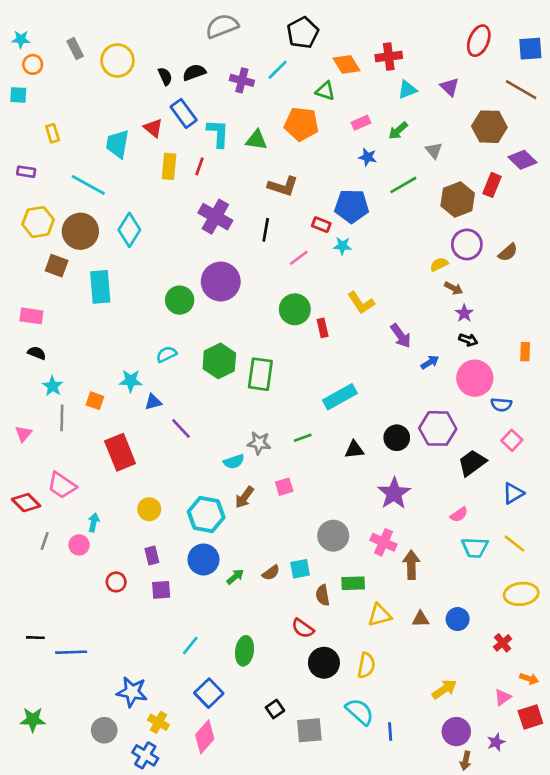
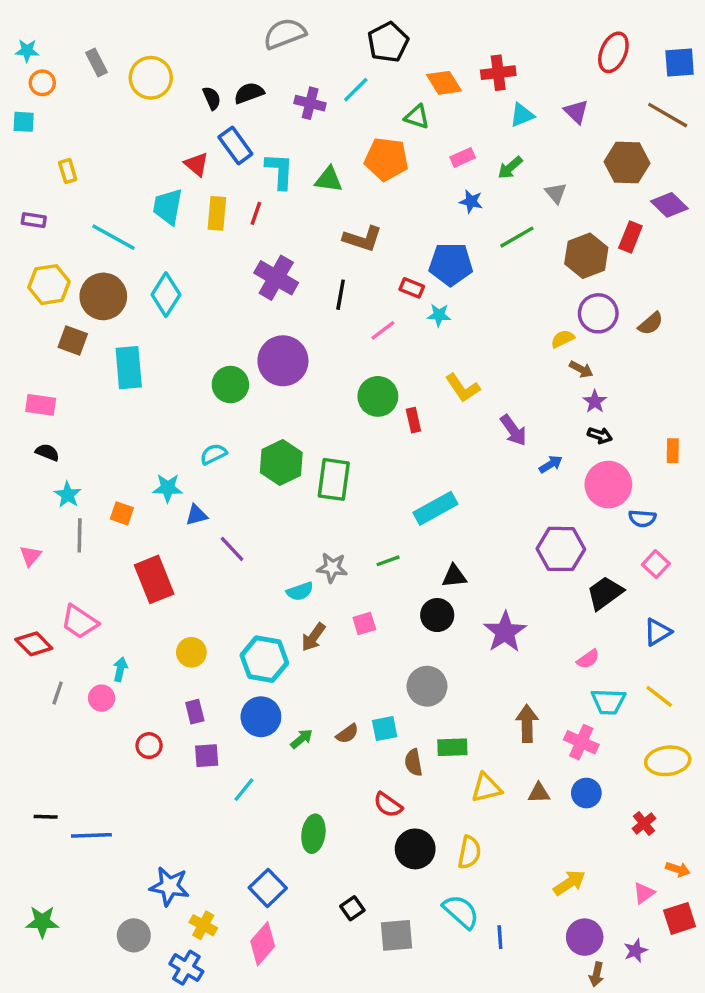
cyan trapezoid: (117, 144) -> (168, 207), moved
black circle: (397, 438) -> (437, 615), moved
pink cross: (383, 542) -> (581, 742), moved
cyan line: (190, 646) -> (244, 790), moved

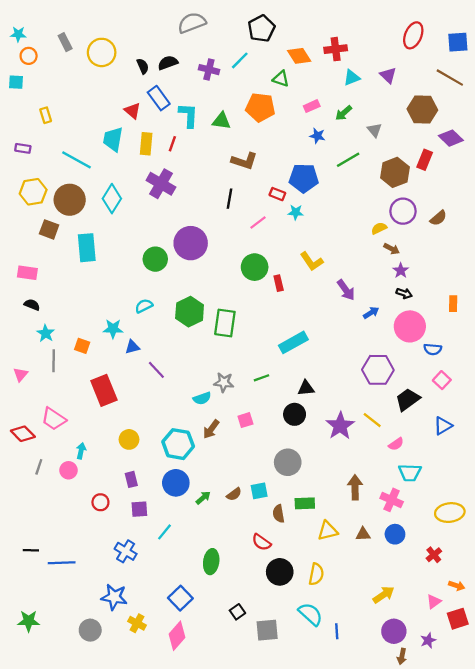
purple cross: (276, 278) -> (161, 184), moved
yellow line: (659, 696) -> (372, 420), moved
blue cross: (186, 968) -> (126, 551), moved

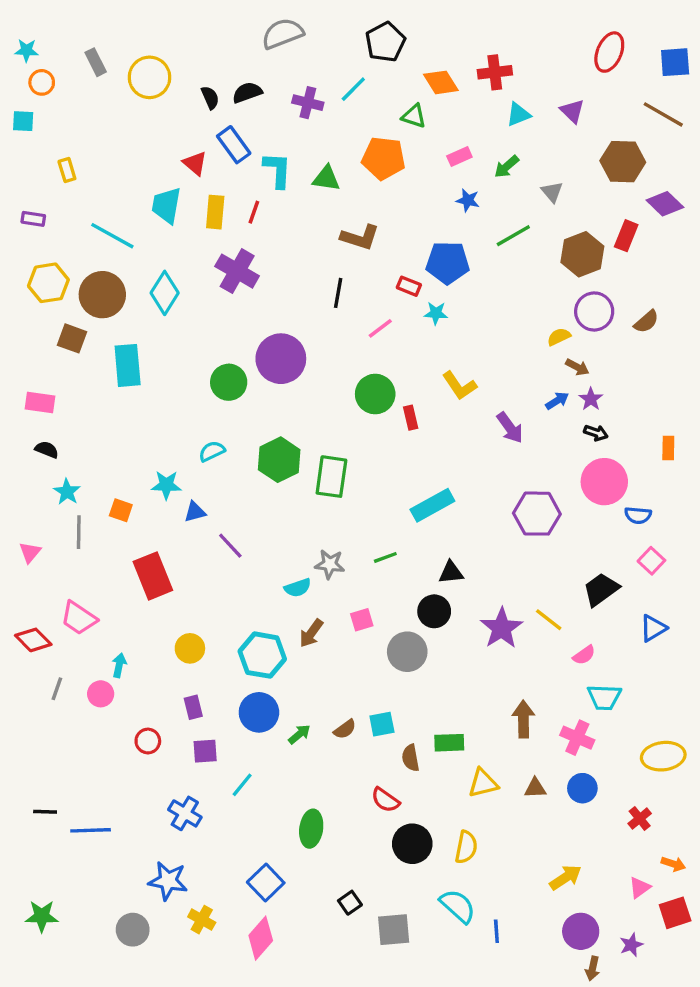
blue arrow: (371, 313) -> (557, 401), moved
purple hexagon: (378, 370) -> (537, 514), moved
gray circle: (288, 462) -> (407, 652), moved

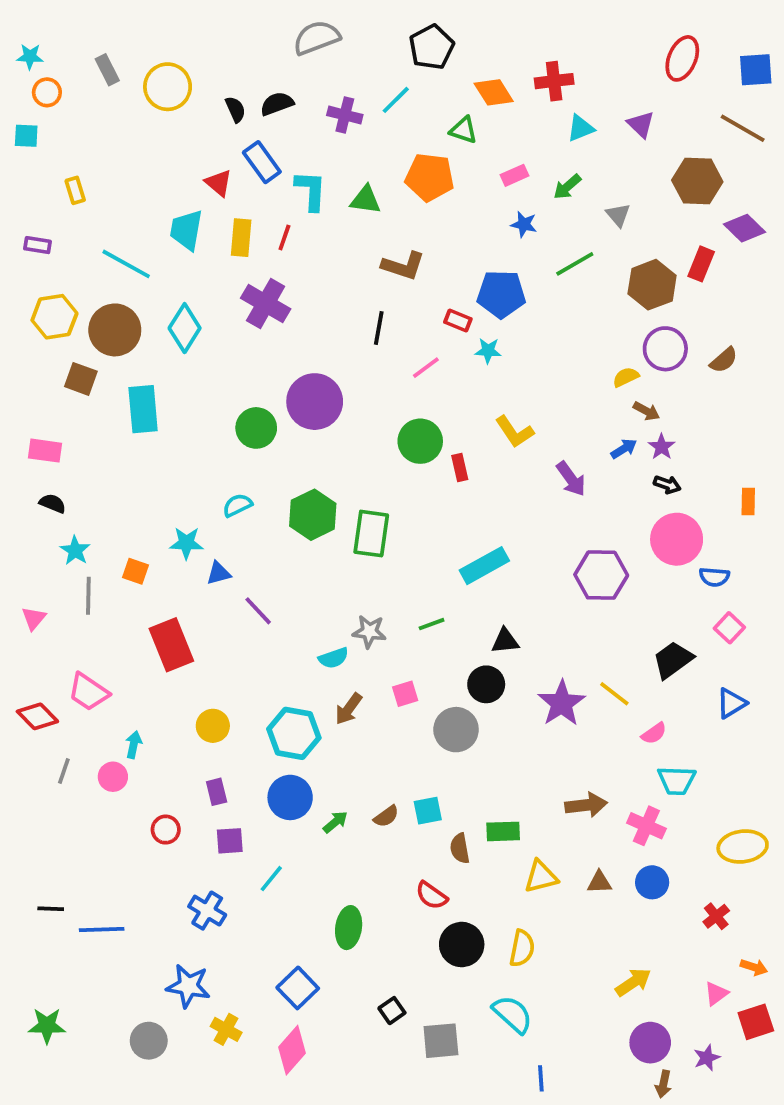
brown arrow: (523, 719) -> (586, 805), turned 84
blue line: (496, 931) -> (541, 1078), moved

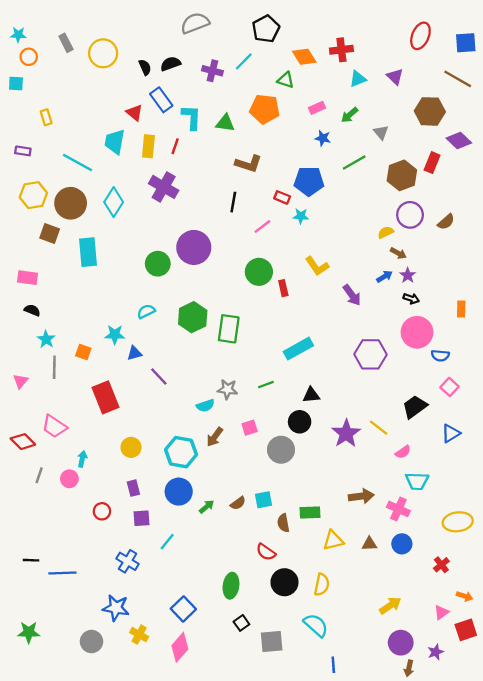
green ellipse: (349, 928) -> (231, 586), moved

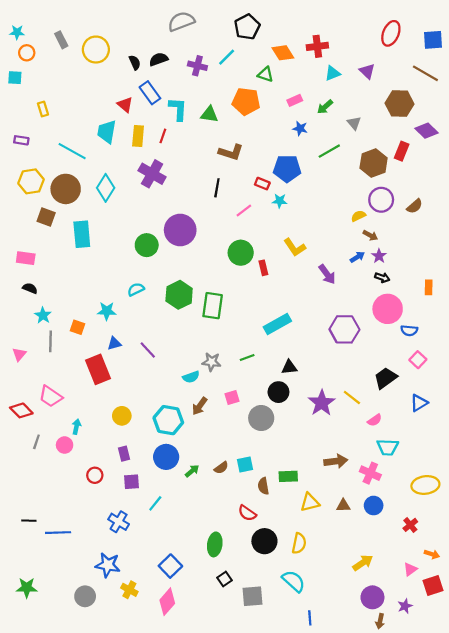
blue triangle: (135, 353) -> (114, 343), moved

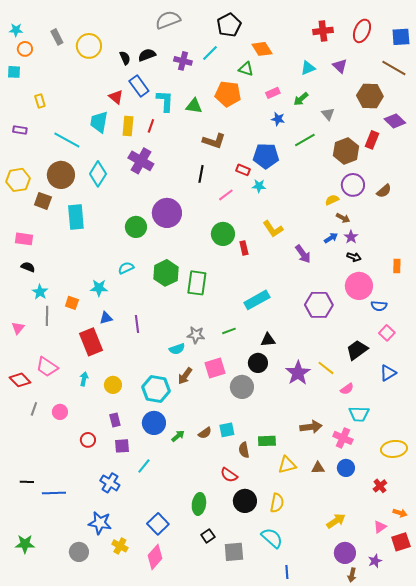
red cross: (317, 46) -> (323, 31), moved
yellow hexagon: (31, 181) -> (18, 180), moved
purple line: (148, 350) -> (137, 324), turned 36
pink square: (232, 397) -> (215, 368), size x1.5
cyan arrow: (76, 427) -> (84, 379), moved

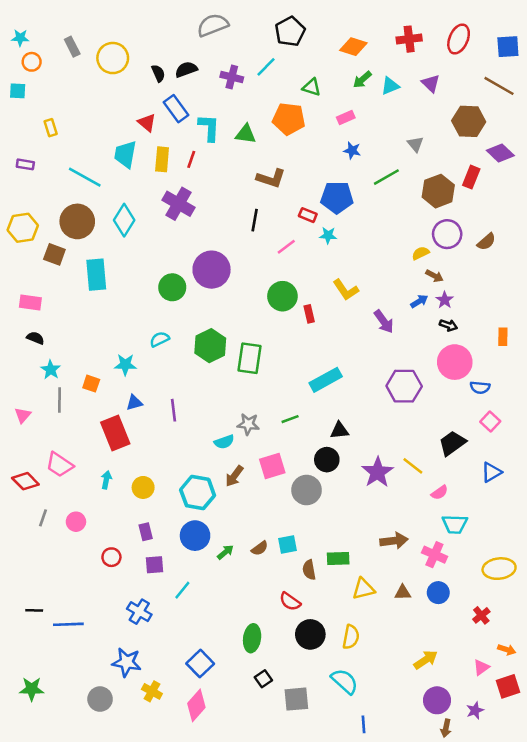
orange diamond: (262, 49) -> (353, 47), moved, turned -40
green arrow: (301, 99) -> (362, 80), moved

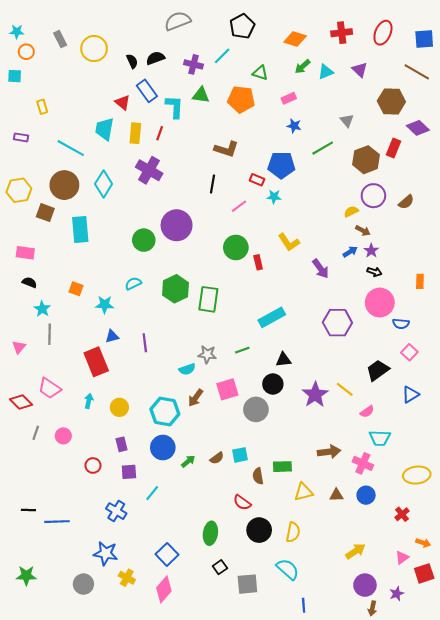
green triangle: (246, 134) -> (201, 95), moved
orange square: (91, 384) -> (76, 289), moved

